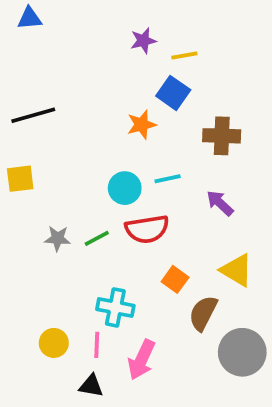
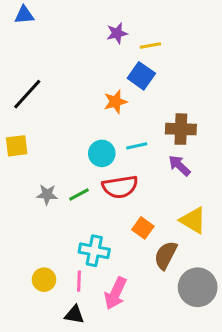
black line: (33, 115) -> (27, 94), turned -32
brown cross: (222, 136) -> (181, 129), moved

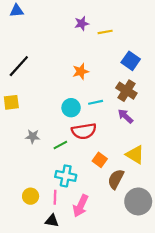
blue square: (141, 76) -> (131, 61), moved
brown cross: (181, 129) -> (126, 91), turned 30
green line: (79, 194) -> (60, 145), moved

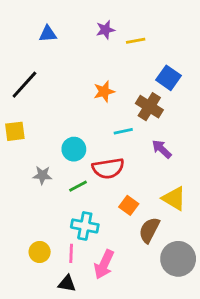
blue triangle: (17, 11) -> (48, 34), moved
brown cross: (126, 91) -> (149, 107), moved
cyan circle: (71, 108) -> (74, 149), moved

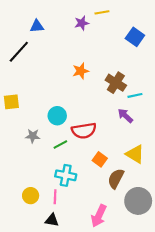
yellow line: (136, 41) -> (102, 12), moved
blue square: (169, 78) -> (135, 37), moved
black line: (24, 85) -> (19, 52), moved
cyan line: (123, 131) -> (135, 95), moved
pink arrow: (104, 264) -> (99, 216), moved

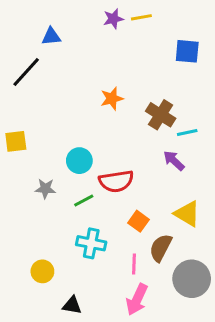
purple star: (82, 23) -> (113, 19), moved
blue square: (135, 37) -> (187, 51), turned -30
pink line: (55, 197) -> (134, 264), moved

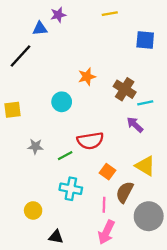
purple star: (113, 19) -> (58, 15), moved
cyan circle: (79, 161) -> (62, 102), moved

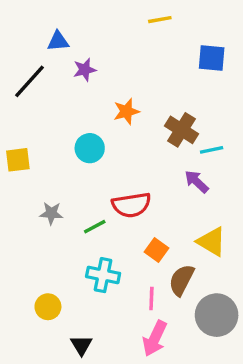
purple star: (58, 15) -> (85, 70), moved
black triangle: (56, 237) -> (81, 345), turned 49

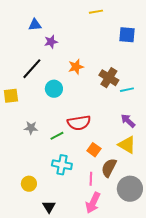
black line: (30, 81) -> (32, 69), moved
purple arrow: (197, 182) -> (128, 121), moved

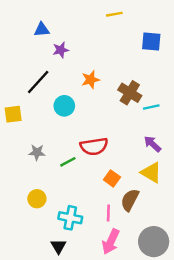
cyan cross: (62, 165) -> (70, 218), moved
yellow circle: (29, 184) -> (37, 199), moved
gray circle: (130, 189) -> (154, 242), moved

